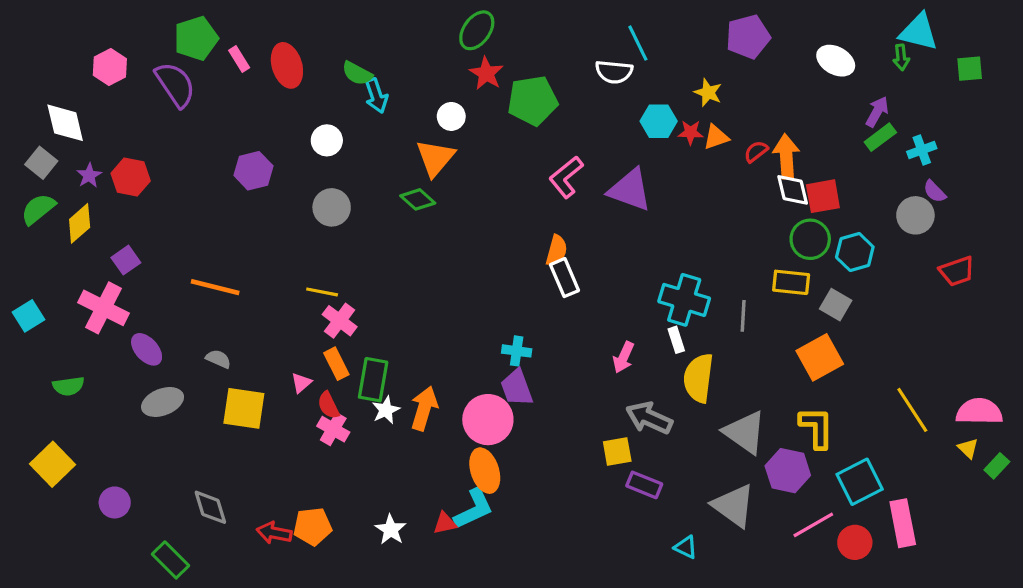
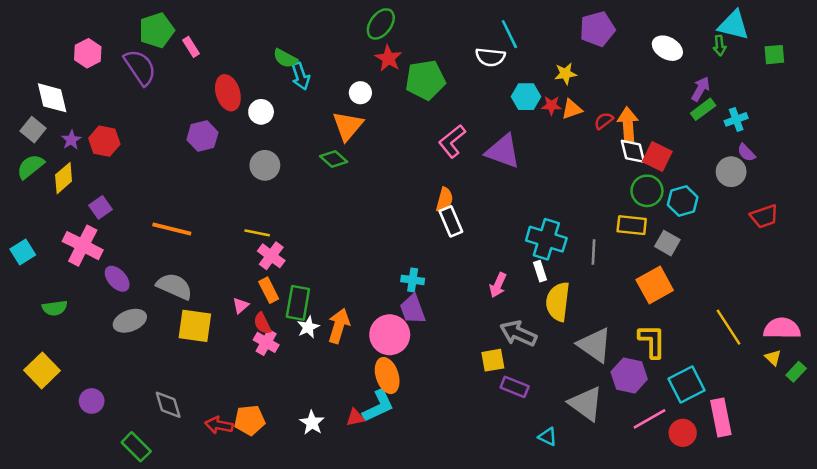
red ellipse: (287, 65) -> (228, 93), moved
yellow star: (708, 93) -> (565, 74), turned -30
red square: (823, 196) -> (657, 156), turned 36
gray semicircle: (218, 359) -> (174, 286), size x1.8

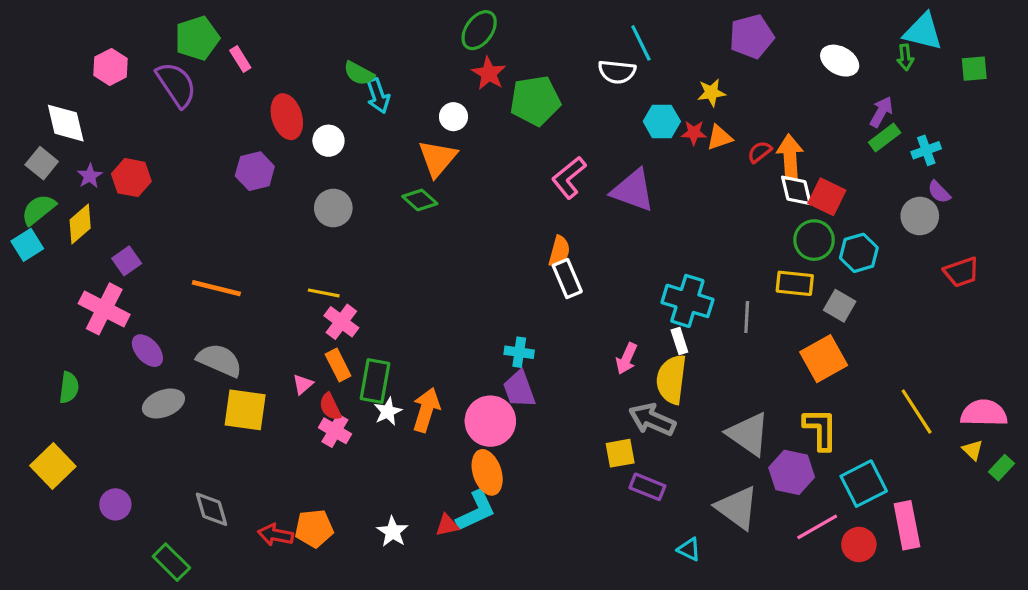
cyan square: (23, 252) -> (27, 245), moved
yellow semicircle: (558, 302) -> (671, 379), moved
green semicircle: (55, 308) -> (69, 387), turned -75

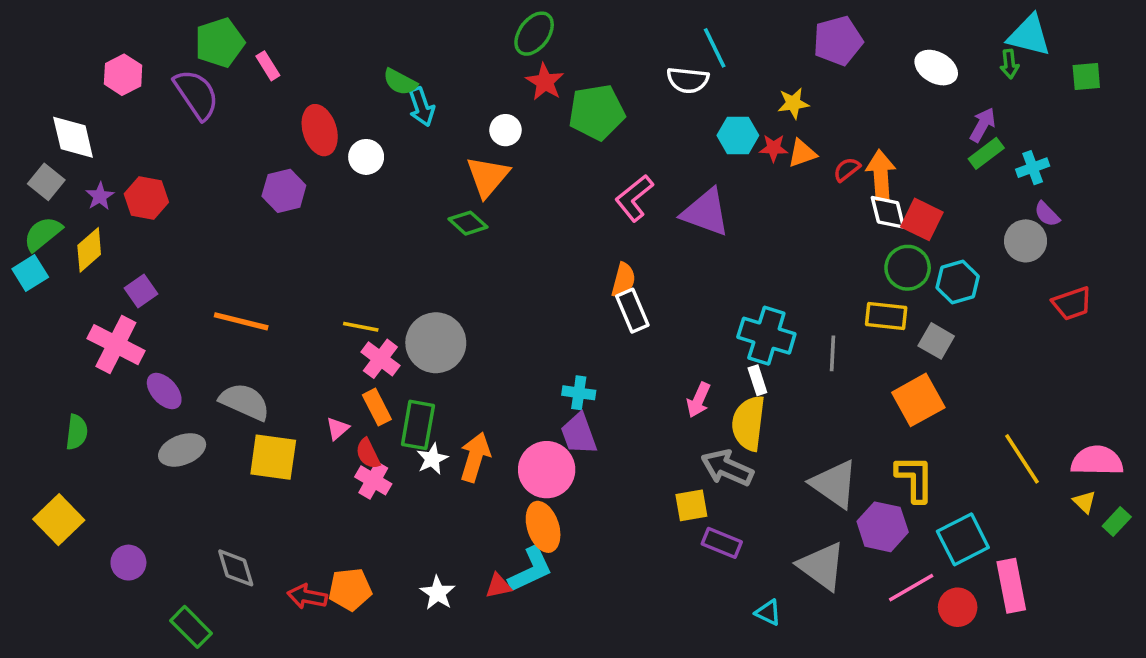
gray circle: (333, 208) -> (436, 343), moved, size x1.4

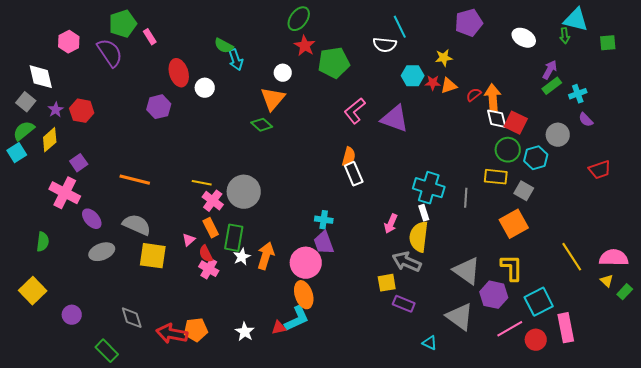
gray circle: (1026, 241) -> (558, 135), moved
red arrow: (307, 597) -> (172, 334), size x1.4

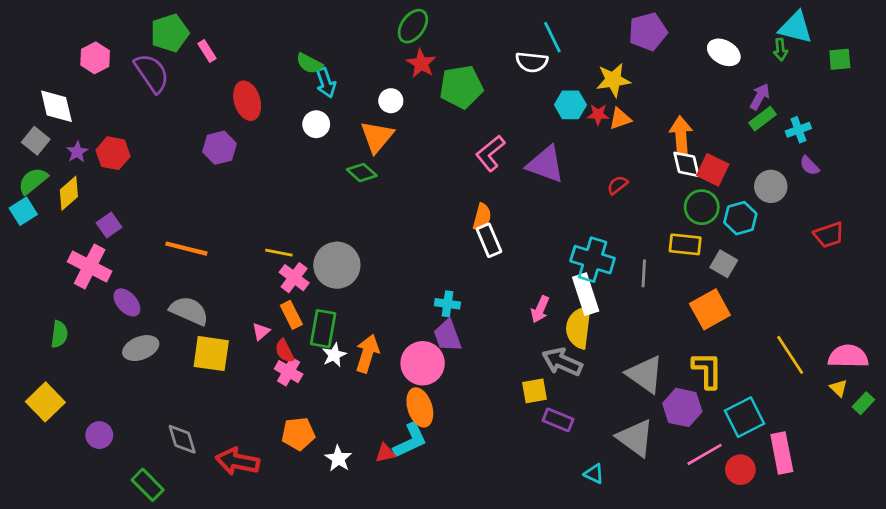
yellow star: (444, 58) -> (613, 80), size x1.4
white circle: (205, 88) -> (316, 124), moved
red semicircle: (474, 95) -> (617, 185), moved
white rectangle: (424, 213) -> (586, 294), size x1.8
orange pentagon: (196, 330) -> (298, 434), moved

